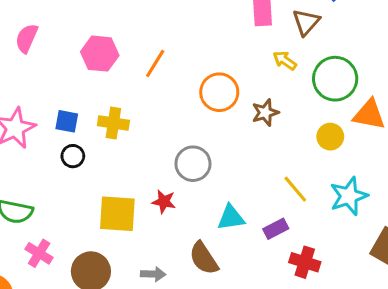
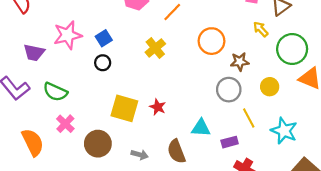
blue square: (67, 121) -> (104, 38), turned 35
yellow cross: (113, 123) -> (155, 48), moved, turned 30
yellow circle: (330, 137) -> (270, 87), moved
gray circle: (193, 164) -> (229, 90), moved
cyan star: (349, 196) -> (284, 131), turned 30

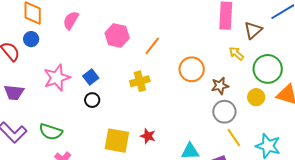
yellow cross: (155, 48) -> (140, 81), turned 30
purple trapezoid: (34, 53) -> (14, 92), moved
yellow circle: (270, 87) -> (256, 97), moved
gray circle: (229, 90) -> (224, 112), moved

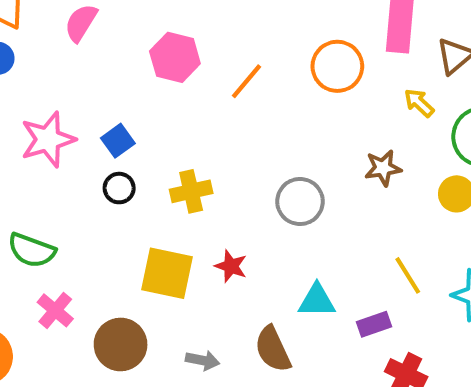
orange circle: (192, 69) -> (337, 66), moved
yellow cross: (140, 81) -> (191, 191), moved
gray circle: (224, 112) -> (300, 202), moved

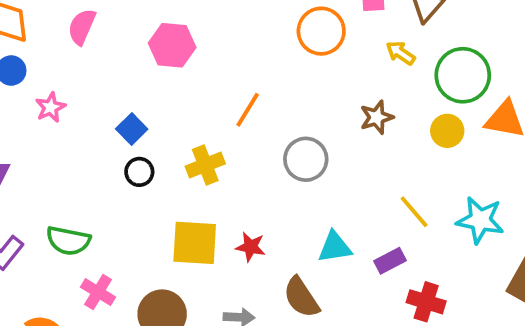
orange line: (247, 81) -> (248, 110), moved
pink star: (48, 139) -> (50, 107), moved, size x0.6
red star: (231, 266) -> (251, 247), moved

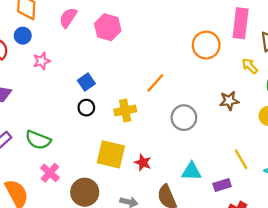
pink hexagon: (172, 45) -> (108, 27), moved

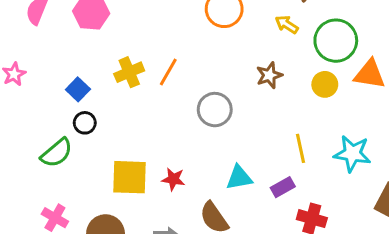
yellow cross: (125, 110) -> (129, 72), moved
green semicircle: (38, 140) -> (57, 153), moved, turned -50
yellow line: (241, 159) -> (301, 148), turned 30

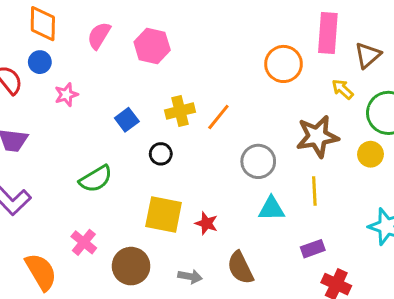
brown star: (269, 75) -> (317, 136), size x1.6
black circle: (85, 123) -> (161, 154), moved
yellow line: (301, 148) -> (314, 191), moved
cyan triangle: (239, 178) -> (271, 209), moved

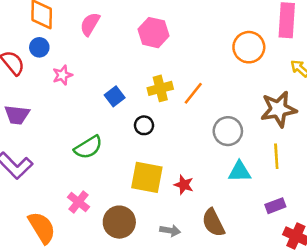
pink hexagon: (152, 46) -> (154, 33), moved

